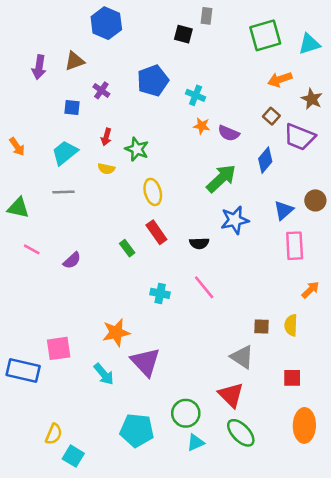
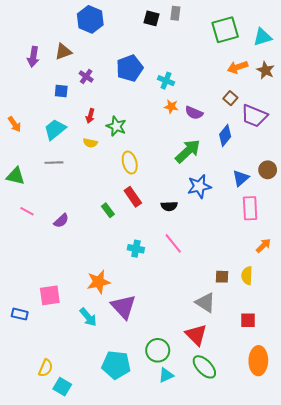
black square: (183, 34) -> (151, 18), moved
brown star: (312, 99) -> (266, 70), moved
blue rectangle: (23, 370) -> (20, 314), size x0.6

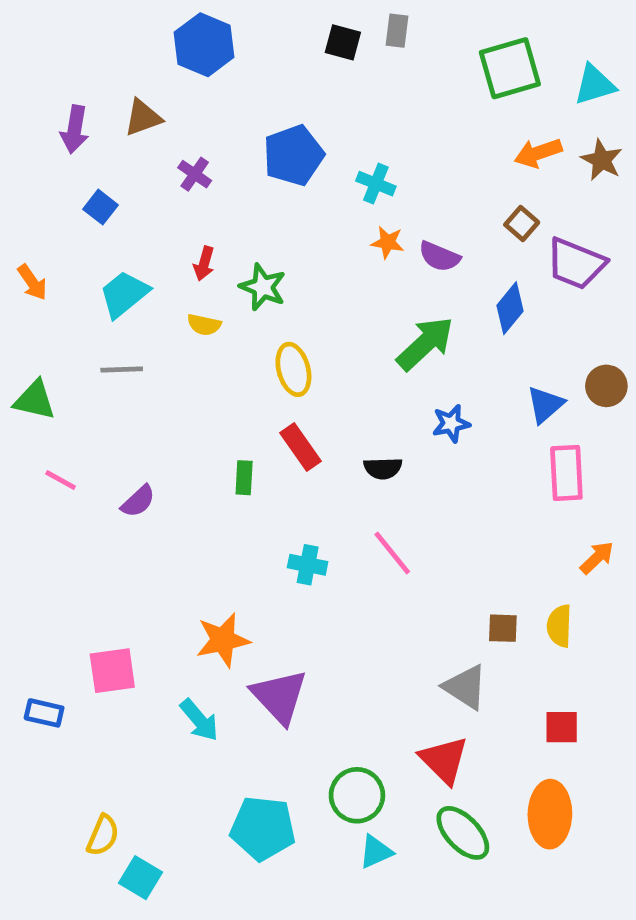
blue square: (61, 91) -> (101, 207), moved, turned 32
blue star: (199, 186) -> (451, 424), size x0.7
green rectangle: (108, 210) -> (244, 478), turned 40
orange ellipse: (258, 361) -> (550, 814), moved

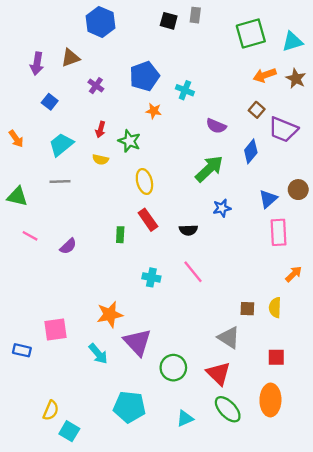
orange star: (388, 242) -> (154, 111), moved
green circle: (357, 795) -> (173, 368), moved

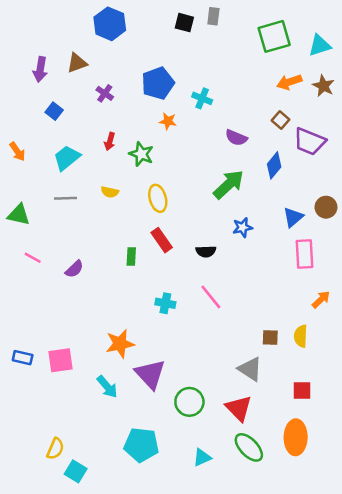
yellow semicircle: (101, 160) -> (110, 192), moved
blue rectangle: (22, 350) -> (23, 358), moved

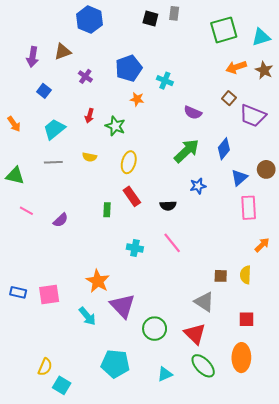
blue diamond: (274, 165) -> (224, 149), moved
yellow ellipse: (158, 198) -> (129, 162), turned 30
orange star: (120, 344) -> (98, 281), turned -30

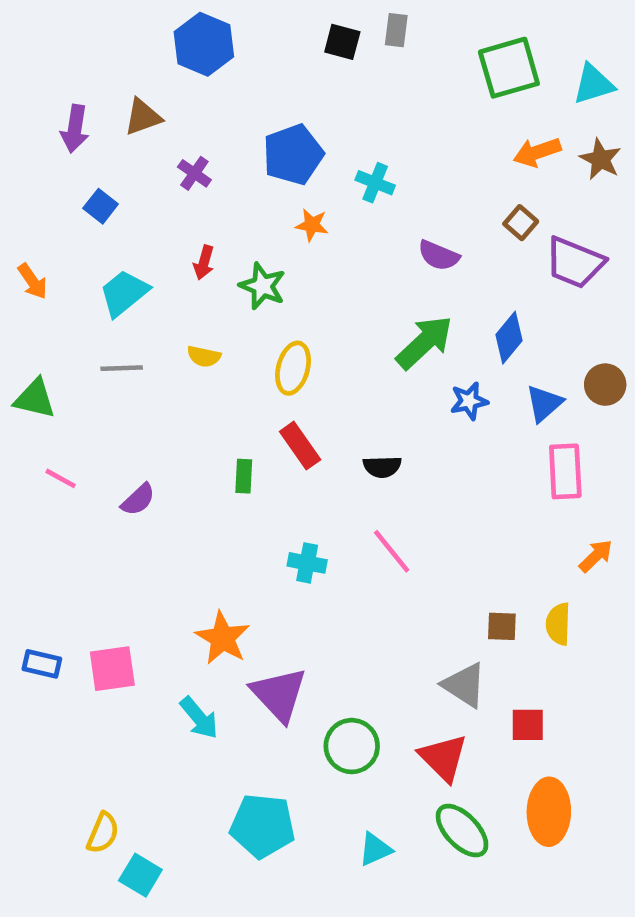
blue star: (198, 186) -> (469, 401), moved
red square: (247, 319) -> (528, 725), moved

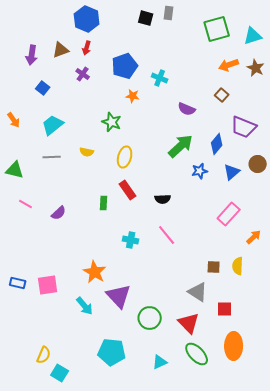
red arrow: (204, 263) -> (87, 48), moved
purple trapezoid: (575, 263) -> (244, 127), moved
pink rectangle: (565, 471) -> (229, 214), moved, turned 45

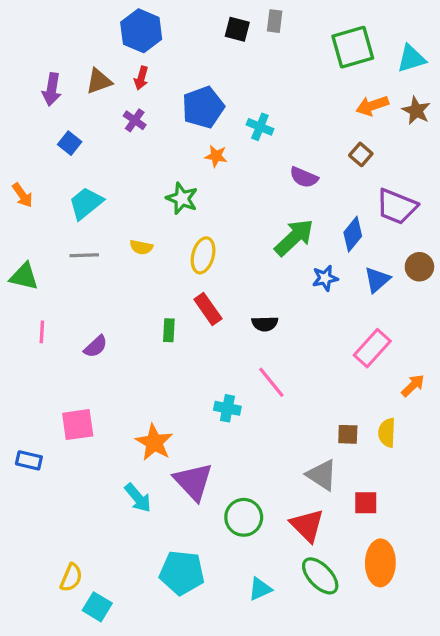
pink line: (26, 204) -> (42, 332), turned 64
cyan cross: (131, 240) -> (227, 408), moved
pink square: (48, 285) -> (78, 425), moved

